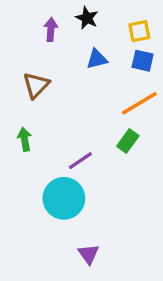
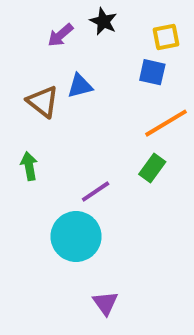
purple arrow: (51, 29) -> (60, 35), turned -135
blue triangle: (97, 59) -> (80, 86), moved
blue square: (143, 61) -> (152, 72), moved
brown triangle: (36, 85) -> (43, 102), turned -36

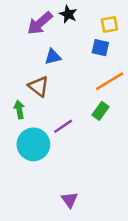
purple arrow: (60, 35) -> (40, 23), size x1.5
brown triangle: (43, 102) -> (39, 86), moved
cyan circle: (76, 236) -> (33, 144), moved

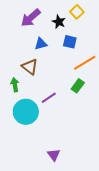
black star: (68, 14) -> (59, 22), moved
yellow square: (109, 24) -> (77, 12), moved, turned -32
blue square: (100, 48) -> (70, 42), moved

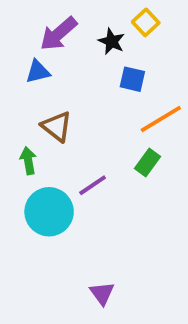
blue triangle: (41, 44) -> (38, 72), moved

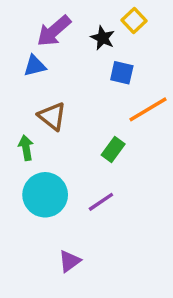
green rectangle: (148, 163) -> (113, 149), moved
purple line: (93, 185) -> (101, 202), moved
purple triangle: (102, 293) -> (70, 261), moved, turned 30

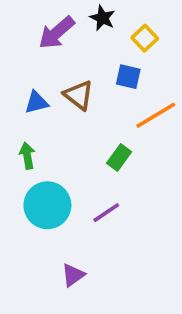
yellow square: (134, 20) -> (145, 38), moved
black star: (103, 38) -> (103, 18), moved
blue triangle: (35, 66) -> (36, 102), moved
brown triangle: (52, 116) -> (79, 95), moved

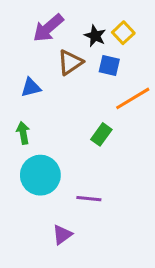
black star: (103, 18) -> (95, 36), moved
brown triangle: (79, 95) -> (70, 62), moved, turned 48
purple line: (106, 213) -> (89, 199), moved, turned 40

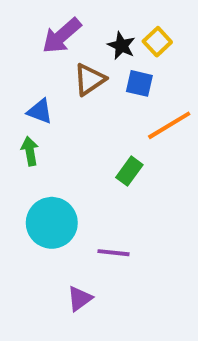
blue triangle: (31, 87) -> (40, 111), turned 35
green arrow: (23, 133) -> (30, 151), moved

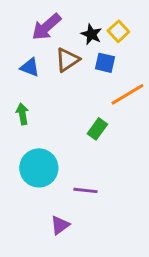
blue triangle: (40, 111) -> (30, 67), moved

